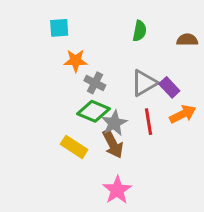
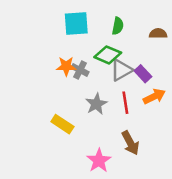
cyan square: (59, 28) -> (76, 23), moved, size x1.5
orange star: (76, 61) -> (66, 66), moved
green diamond: (93, 111) -> (108, 55), moved
brown arrow: (113, 144) -> (130, 143), moved

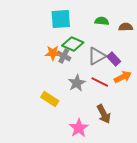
green semicircle: (118, 26) -> (102, 21), moved, turned -96
green diamond: (108, 55) -> (73, 44), moved
red line: (125, 103) -> (100, 82), turned -54

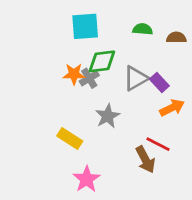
green diamond: (73, 44) -> (102, 61), turned -30
gray cross: (64, 56) -> (89, 78), turned 32
red line: (100, 82) -> (158, 144), moved
pink star: (79, 128) -> (87, 179), moved

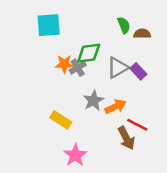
cyan square: (85, 26) -> (49, 25), moved
green semicircle: (143, 29) -> (124, 25), turned 63
brown semicircle: (176, 38) -> (142, 34), moved
orange arrow: (172, 108) -> (115, 107), moved

